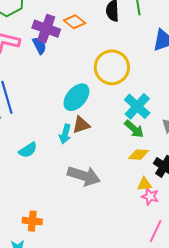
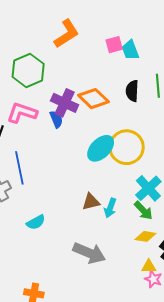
orange diamond: (75, 22) -> (93, 99), size x1.4
cyan ellipse: (76, 97) -> (101, 148), moved
cyan arrow: (65, 134) -> (110, 208), moved

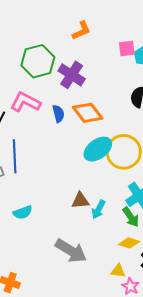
orange L-shape: (67, 34) -> (81, 31), size x0.7
orange diamond: (93, 99) -> (88, 113), moved
purple cross: (65, 103) -> (72, 75), moved
yellow triangle: (149, 266) -> (118, 271), moved

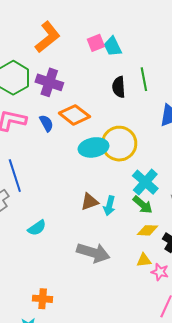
orange L-shape: (81, 31) -> (47, 37), size x1.5
cyan ellipse: (98, 149) -> (94, 147), turned 40

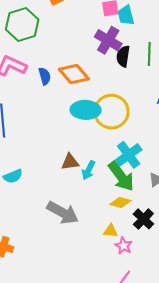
purple cross: (49, 82) -> (108, 40), moved
green arrow: (143, 205) -> (121, 176), size x1.5

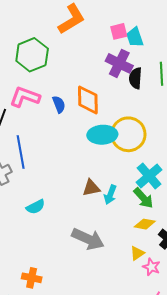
orange diamond: (74, 74) -> (88, 100), turned 44
green arrow: (121, 176) -> (143, 198), size x0.7
yellow triangle: (111, 231) -> (137, 253), turned -35

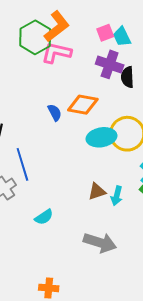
green hexagon: (32, 55) -> (35, 37), moved
pink L-shape: (25, 97) -> (56, 53), moved
orange diamond: (88, 100) -> (83, 105), turned -72

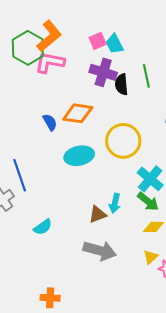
cyan ellipse: (101, 137) -> (79, 156), moved
brown triangle: (97, 191) -> (98, 214), moved

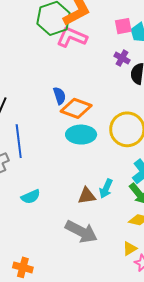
purple cross: (103, 72) -> (122, 58), size x0.6
orange diamond: (78, 113) -> (76, 108), moved

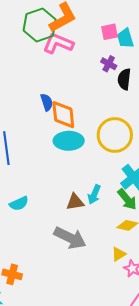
orange diamond: (76, 108) -> (63, 115), turned 64

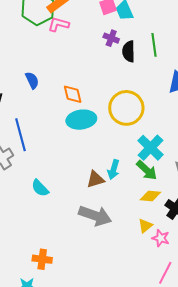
pink L-shape: (58, 43) -> (59, 24), size x0.7
blue semicircle: (47, 102) -> (32, 80), moved
orange diamond: (63, 115) -> (73, 94), size x0.7
cyan semicircle: (19, 204) -> (40, 188), turned 78

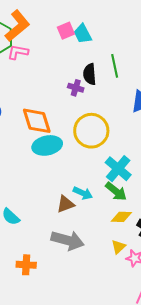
purple cross: (111, 38) -> (76, 88), moved
orange diamond: (73, 94) -> (37, 121), size x1.5
cyan arrow: (114, 170) -> (83, 193), turned -78
orange cross: (42, 259) -> (26, 265), moved

